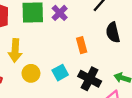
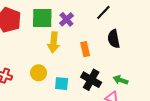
yellow arrow: (15, 50) -> (54, 42), moved
cyan square: (60, 73) -> (62, 84), moved, turned 32

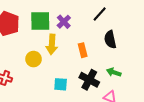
yellow circle: (39, 73) -> (34, 59), moved
green arrow: (121, 80) -> (114, 72), moved

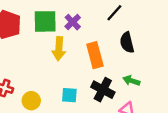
orange rectangle: (83, 50) -> (95, 55), size x1.5
yellow circle: (34, 59) -> (31, 101), moved

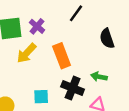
black semicircle: (127, 42) -> (107, 39), moved
yellow arrow: (59, 49) -> (26, 53), turned 45

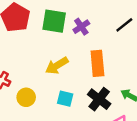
yellow arrow: (26, 53) -> (57, 66), moved

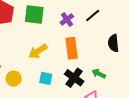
purple cross: (81, 27) -> (67, 19), moved

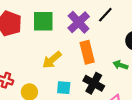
purple cross: (67, 19) -> (79, 22), size x1.5
green arrow: (99, 74) -> (120, 65), moved

